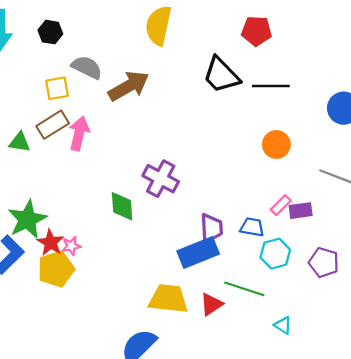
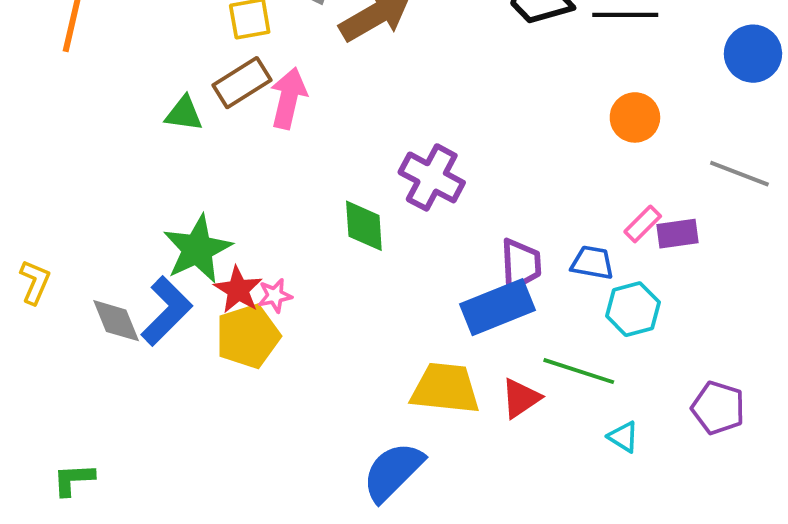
purple pentagon: (324, 262) -> (718, 408), moved
cyan triangle: (283, 325) -> (623, 437), moved

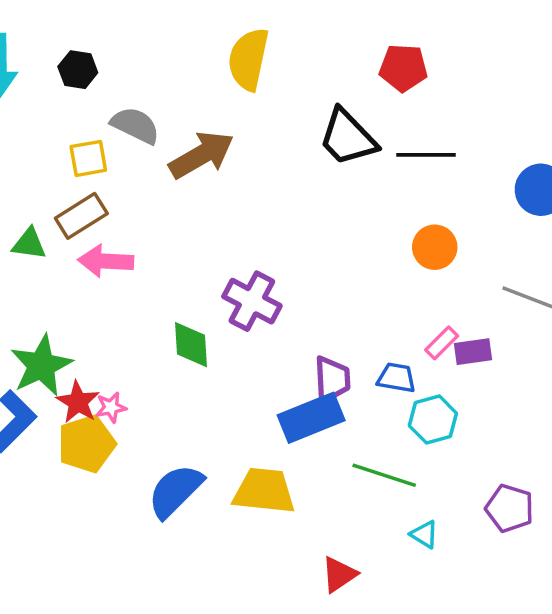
pink arrow: (288, 98) -> (106, 261), moved, turned -100
red triangle: (521, 398) -> (339, 574), moved
blue semicircle: (393, 472) -> (175, 491), moved

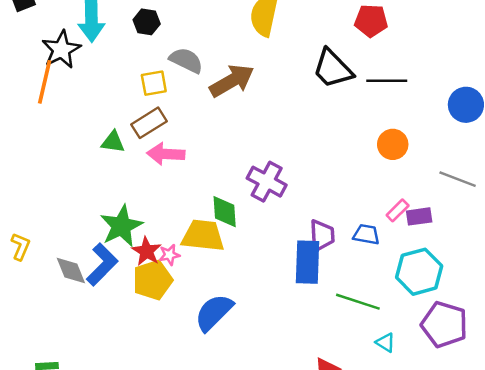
blue rectangle: (311, 418) -> (307, 262), turned -66
cyan hexagon: (433, 420) -> (419, 272), moved, size x1.4
yellow trapezoid: (264, 491) -> (203, 236), moved
purple pentagon: (510, 508) -> (444, 324), size x1.4

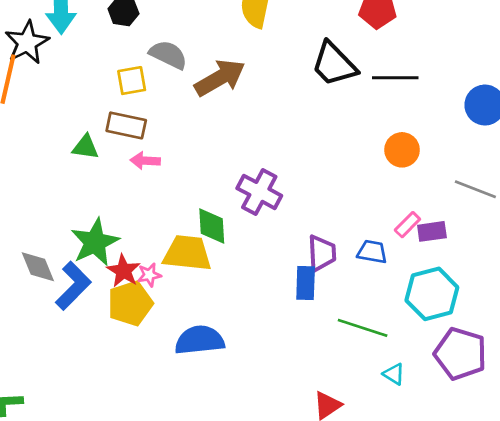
brown rectangle: (149, 123) -> (126, 125), turned 44
pink arrow: (166, 154) -> (145, 161), size x0.7
blue rectangle: (307, 262) -> (306, 283), size x0.7
gray diamond: (71, 270) -> (38, 267), moved
blue semicircle: (214, 312) -> (200, 340), turned 39

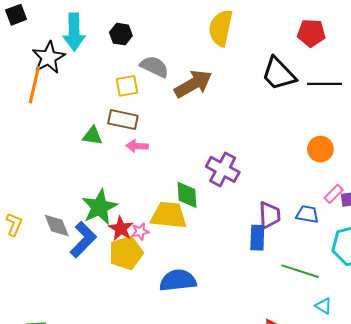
orange circle: (402, 150) -> (320, 149), moved

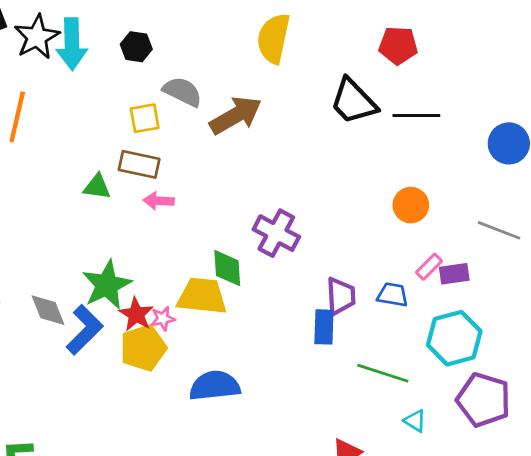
black star: (49, 57) -> (37, 37), moved

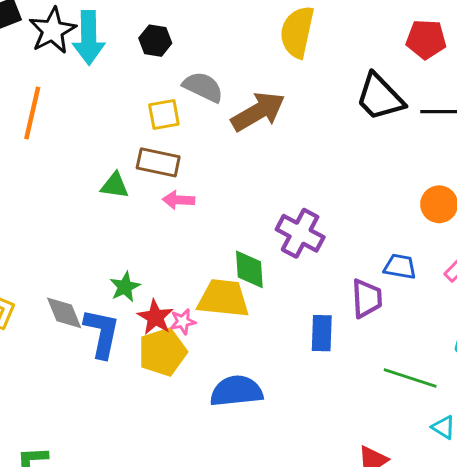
green star: (107, 285) -> (125, 287), size x0.6
blue trapezoid: (393, 295) -> (400, 267), moved
blue rectangle: (324, 327) -> (322, 333), moved
blue L-shape: (84, 330) -> (102, 333), turned -33

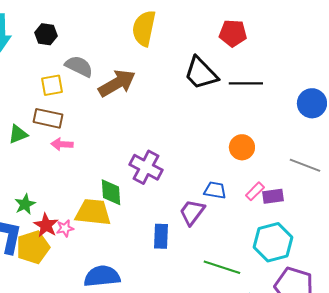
green triangle: (115, 185) -> (18, 134), turned -30
purple trapezoid: (367, 298) -> (192, 212), turned -140
yellow pentagon: (163, 352) -> (33, 247), moved

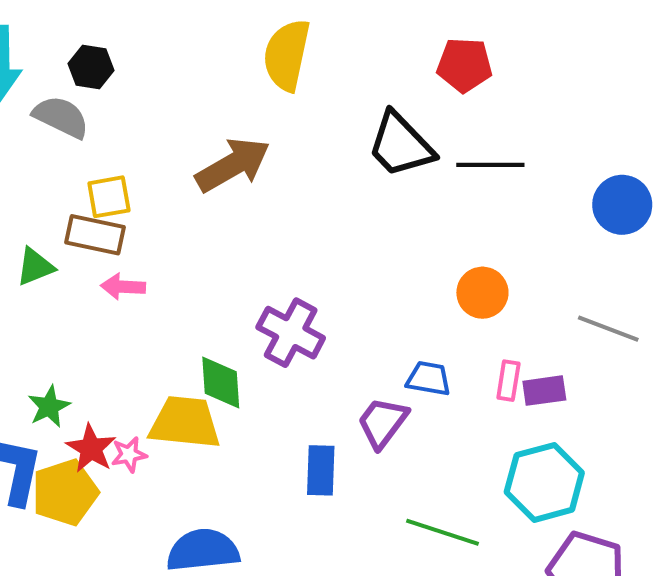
gray semicircle: (79, 66) -> (61, 117), moved
yellow square: (52, 85) -> (109, 197), moved
pink rectangle: (255, 191) -> (508, 381), turned -36

